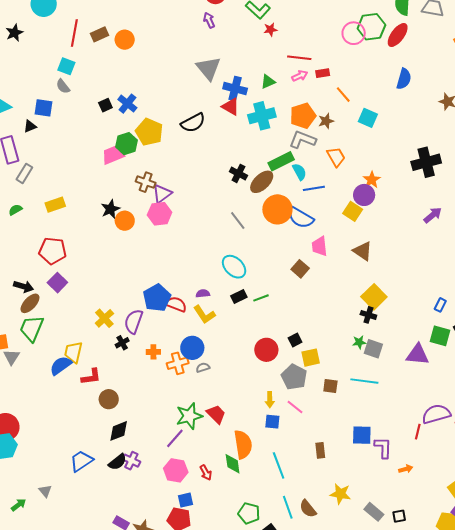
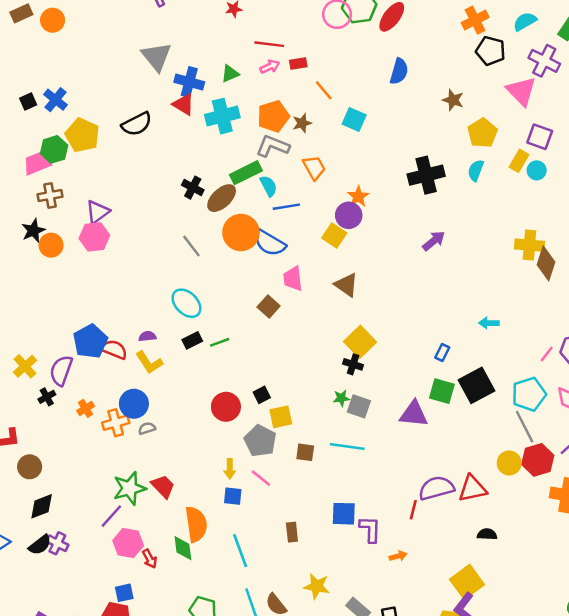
brown cross: (146, 182) -> (50, 195), moved, turned -30
orange cross: (153, 352) -> (86, 408), turned -32
pink hexagon: (176, 470) -> (128, 543), moved

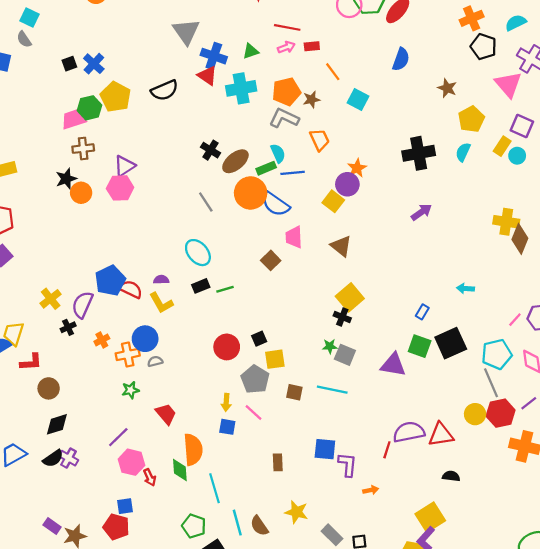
green rectangle: (246, 173) -> (266, 168), moved, size x0.7
green star: (129, 488) -> (130, 390), moved, size x0.6
cyan line: (240, 551) -> (214, 488), moved

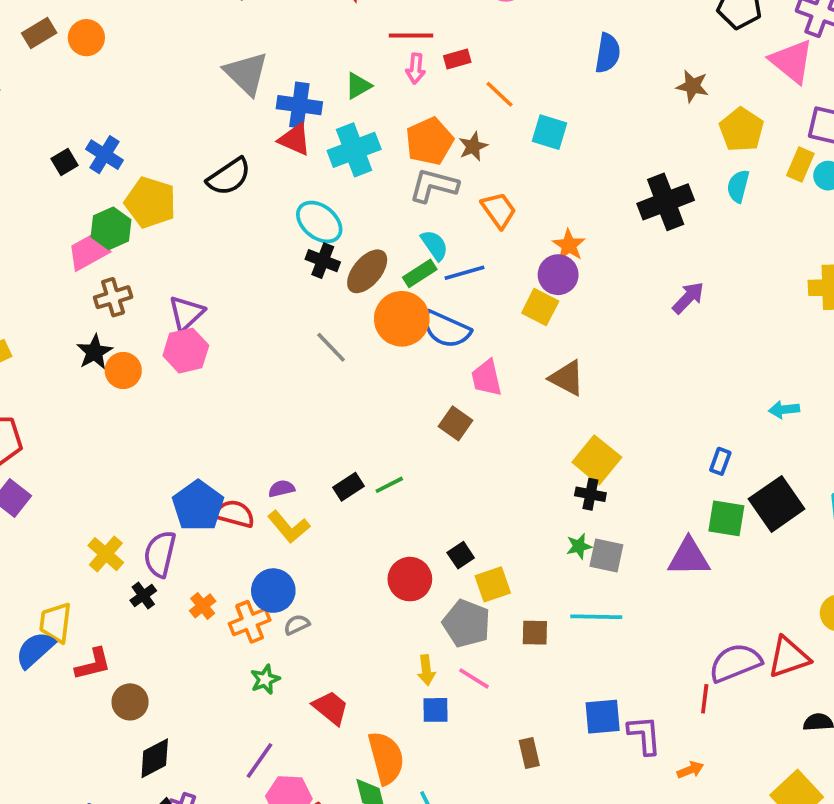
pink arrow: (286, 47) -> (416, 69), turned 126
cyan ellipse: (198, 253) -> (319, 222), moved

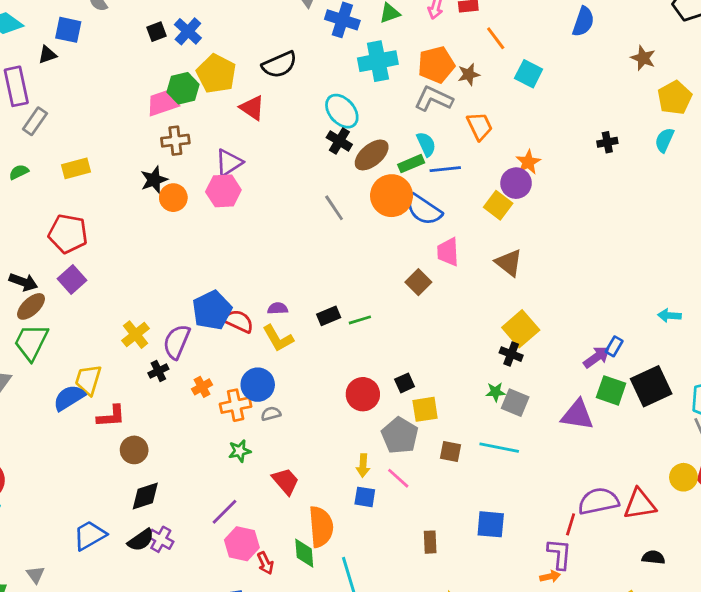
red triangle: (295, 139) -> (252, 108), moved
black cross: (666, 202) -> (607, 142), size x0.5
purple arrow: (688, 298) -> (597, 357), moved
purple L-shape: (644, 735) -> (559, 554), moved

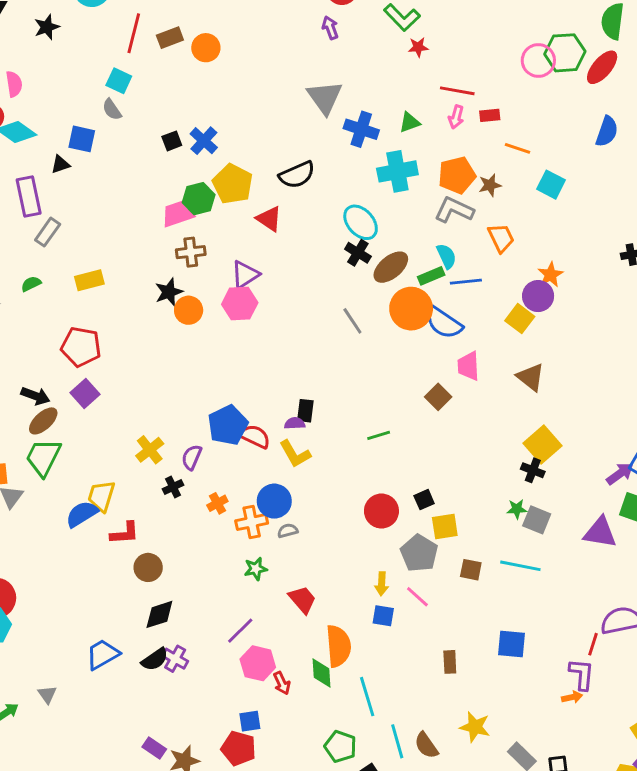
orange line: (496, 38) -> (518, 148), turned -35
black rectangle: (329, 316) -> (305, 411), moved, turned -60
purple semicircle: (177, 342) -> (192, 457), size x0.7

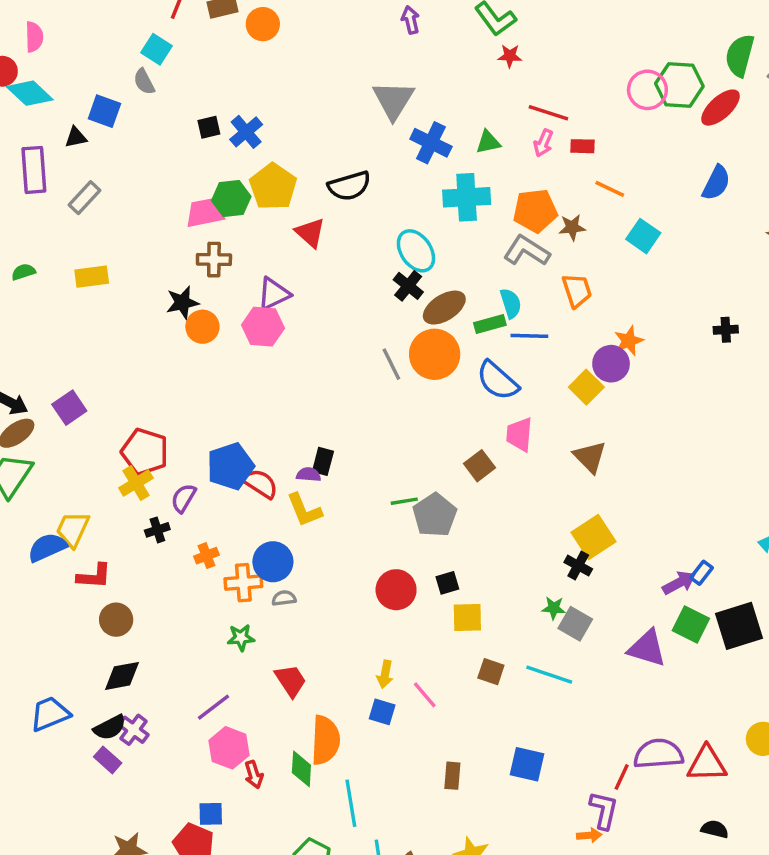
gray rectangle: (48, 232) -> (84, 198), moved
orange circle: (411, 309) -> (435, 354), moved
red pentagon: (81, 347) -> (145, 452), moved
gray pentagon: (419, 553) -> (435, 515), moved
purple rectangle: (154, 748) -> (108, 760), moved

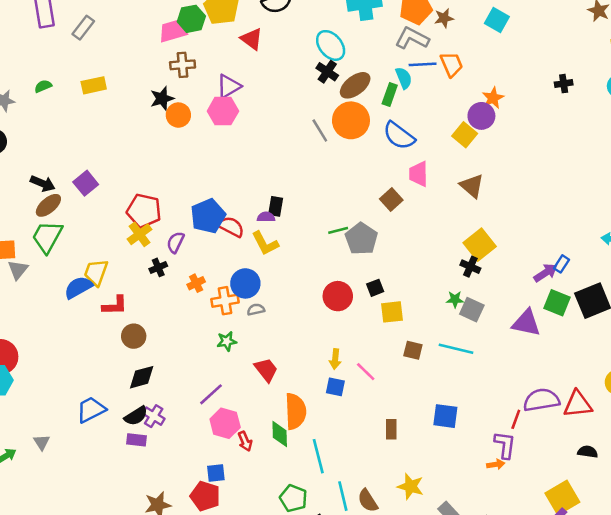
green rectangle: (490, 324) -> (390, 94), turned -50
blue line: (529, 336) -> (423, 64), moved
purple rectangle: (108, 760) -> (137, 440), turned -30

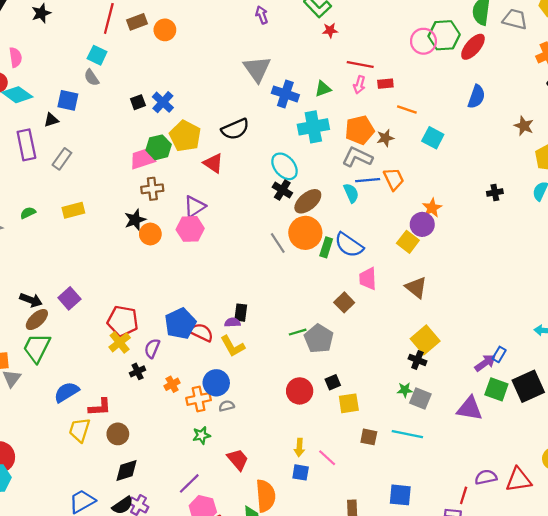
green rectangle: (390, 94) -> (326, 247), moved
yellow trapezoid: (96, 272) -> (80, 430), moved
purple semicircle: (541, 400) -> (486, 477), size x0.7

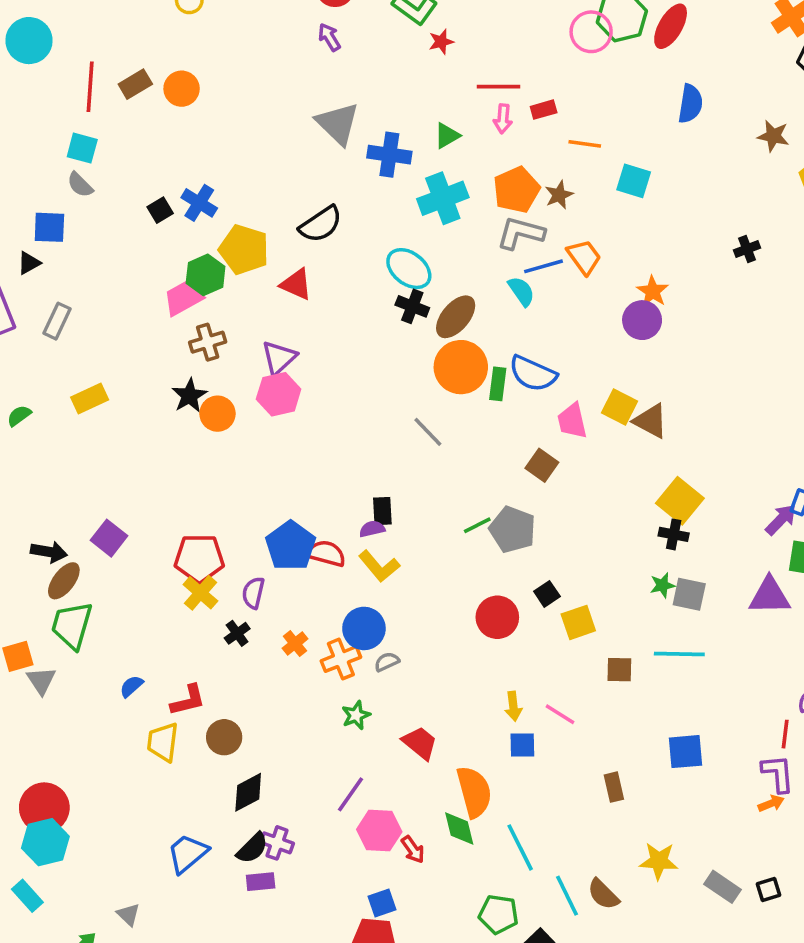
yellow square: (408, 242) -> (619, 407), moved
gray line: (278, 243) -> (428, 432), moved
blue semicircle: (67, 392) -> (131, 686), size x0.6

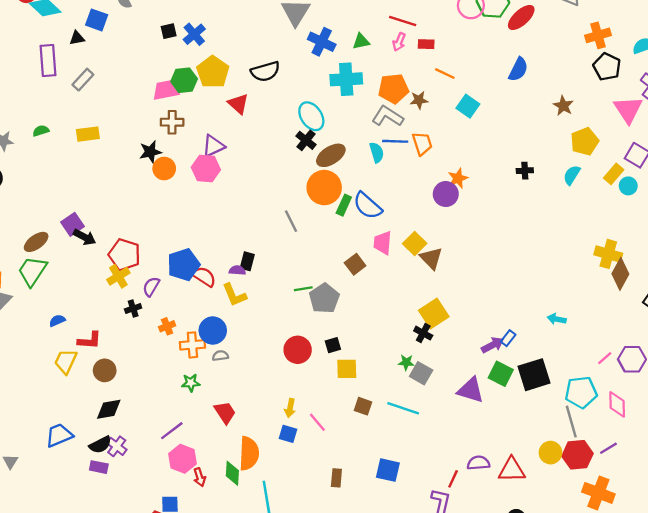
black arrow: (49, 552) -> (85, 237), moved

